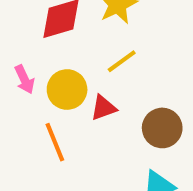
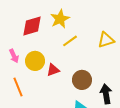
yellow line: (122, 61) -> (70, 41), moved
orange line: (55, 142) -> (18, 87), moved

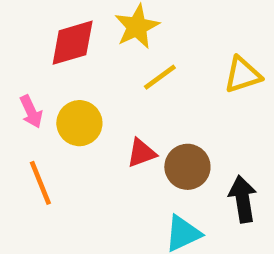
red triangle: (53, 70) -> (141, 153), moved

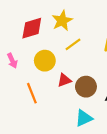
yellow circle: (79, 123) -> (45, 61), moved
orange line: (40, 183) -> (32, 93), moved

